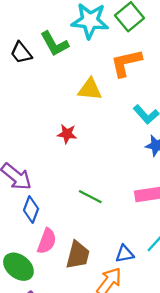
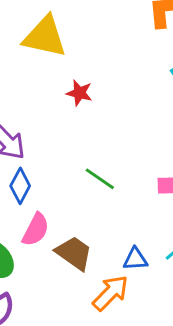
yellow triangle: (90, 89) -> (45, 37), moved, size x1.4
brown trapezoid: (78, 255) -> (74, 253), turned -76

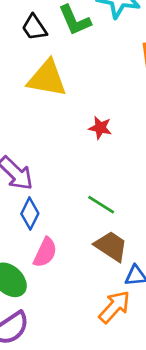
red star: (79, 93) -> (100, 128), moved
brown trapezoid: (74, 253) -> (111, 246), moved

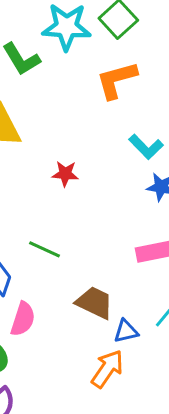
green line: (101, 205) -> (44, 249), moved

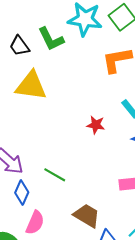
red star: (65, 174) -> (96, 125), moved

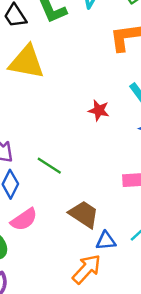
pink semicircle: (35, 223) -> (24, 219), turned 30

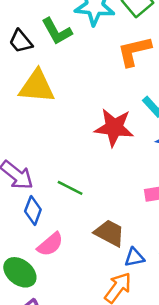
red star: (99, 110) -> (114, 128), size x1.8

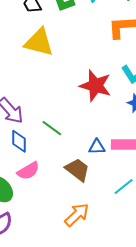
blue diamond: (33, 210) -> (19, 141), turned -30
blue triangle: (134, 257) -> (97, 147), moved

